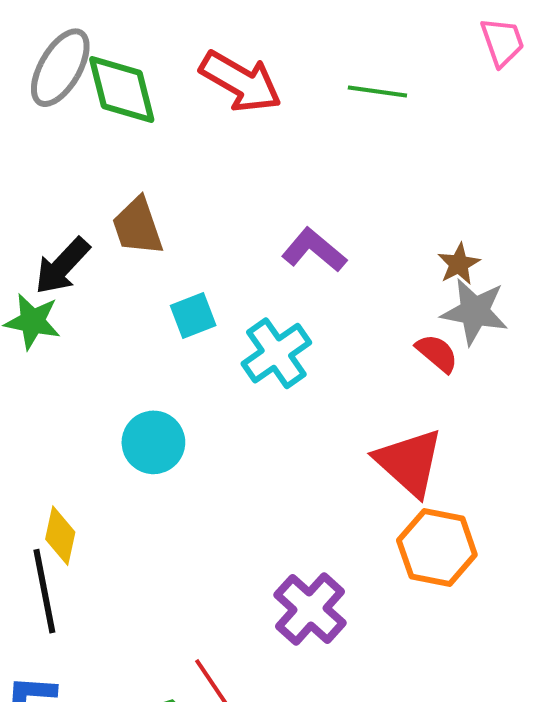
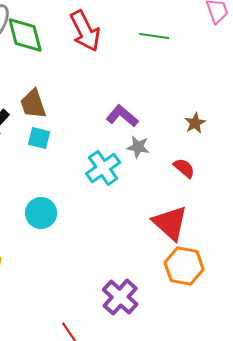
red arrow: (241, 82) -> (85, 31), turned 33
gray star: (475, 312) -> (138, 147), moved, size x0.7
cyan square: (193, 316) -> (39, 138), moved, turned 35

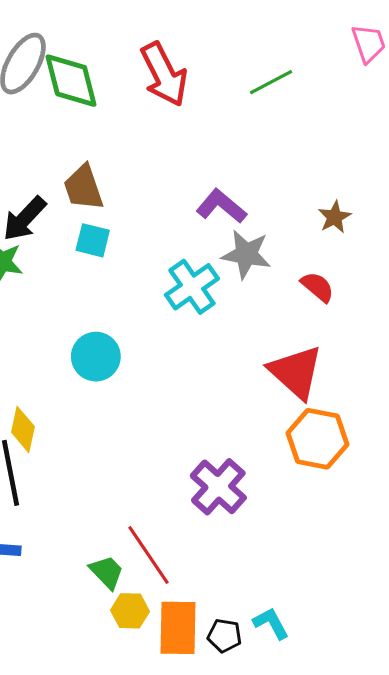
green line: (154, 36) -> (271, 82), turned -36
gray star: (138, 147) -> (246, 254), size x1.4

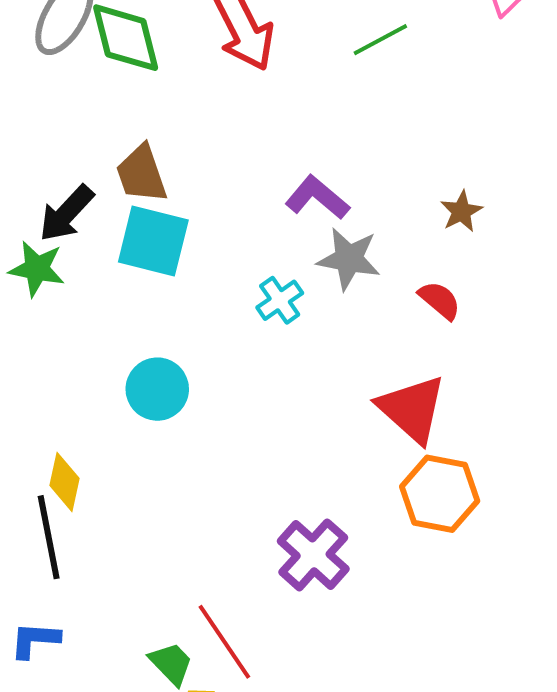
cyan square: (93, 240) -> (153, 241), size x1.6
cyan cross: (192, 287) -> (280, 300), size x0.7

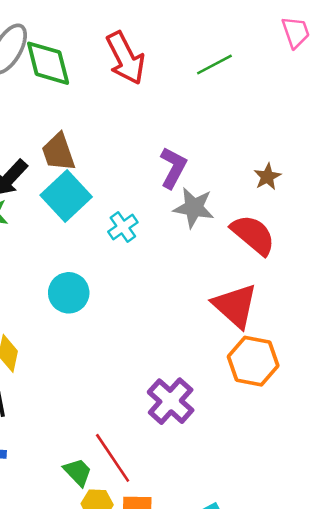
purple L-shape: (317, 198) -> (173, 168), turned 78
cyan square: (153, 241) -> (66, 196), turned 33
cyan cross: (280, 300) -> (123, 227), moved
red semicircle: (440, 300) -> (253, 235), size x1.6

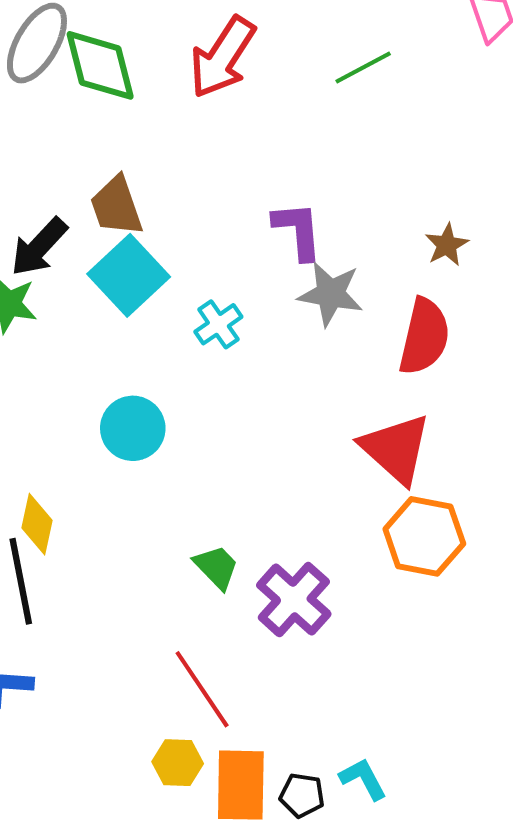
red arrow: (125, 58) -> (222, 57), turned 60
purple L-shape: (173, 168) -> (298, 231), turned -33
red semicircle: (253, 235) -> (424, 337), turned 63
green trapezoid: (78, 472) -> (216, 567), moved

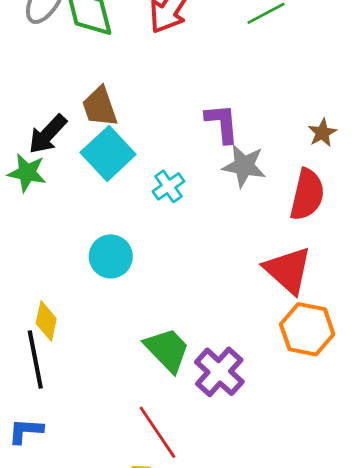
green trapezoid: (216, 567) -> (167, 350), size x1.5

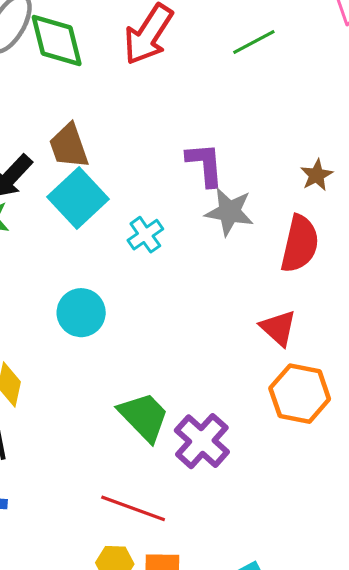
red triangle: (288, 270) -> (278, 328), size x0.7
red line: (157, 432) -> (133, 508), turned -36

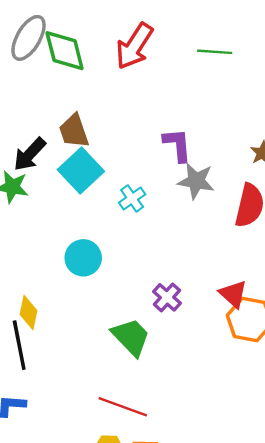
green line: (254, 42) -> (215, 52), turned 32
red triangle: (278, 328) -> (233, 294), moved
purple cross: (202, 441) -> (167, 297), moved, size x0.7

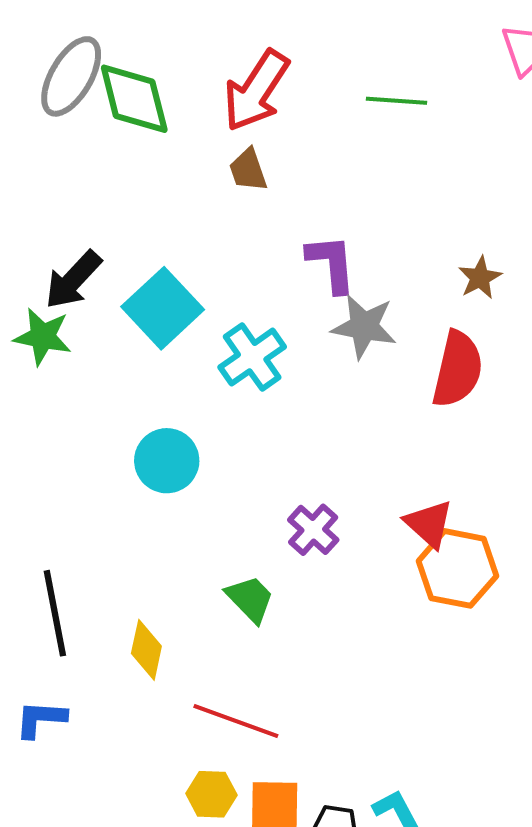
brown trapezoid: (74, 131) -> (248, 170), moved, size x0.7
cyan cross: (132, 198) -> (252, 357), size x1.4
yellow diamond: (29, 313) -> (146, 650), moved
green trapezoid: (131, 337) -> (250, 599), size x0.7

